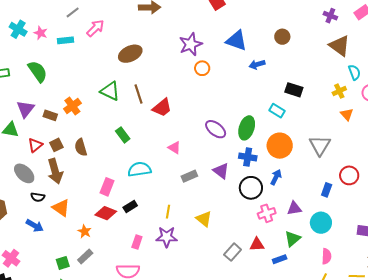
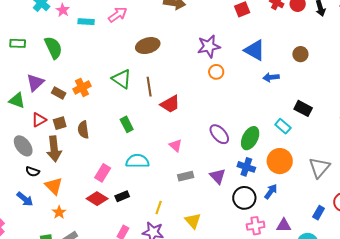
orange star: (85, 231) -> (59, 212), moved

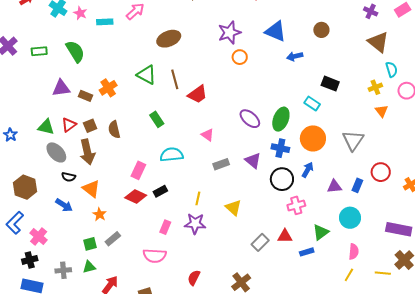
purple triangle: (35, 83) -> (61, 88), turned 42
green triangle: (17, 100) -> (46, 127), moved
purple triangle: (284, 225) -> (334, 186), moved

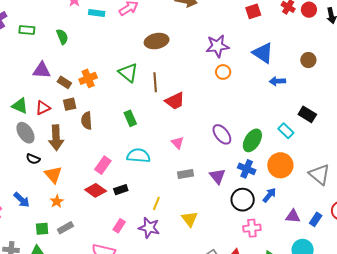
green semicircle: (75, 51) -> (62, 37), size x0.7
brown square: (90, 126) -> (70, 104), moved
gray triangle: (353, 140) -> (320, 174), turned -35
blue arrow: (64, 205) -> (22, 200), moved

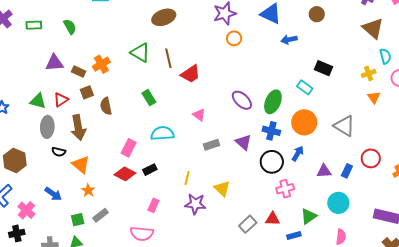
gray ellipse: (25, 133) -> (47, 127), turned 45
purple star: (149, 228) -> (195, 204), moved

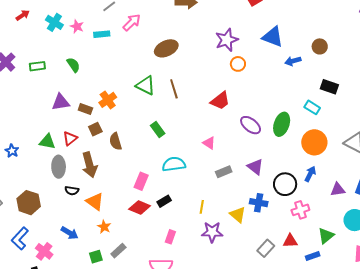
brown circle: (317, 14) -> (320, 46), moved
red trapezoid: (191, 74) -> (220, 101), moved
blue cross: (271, 131) -> (259, 203), moved

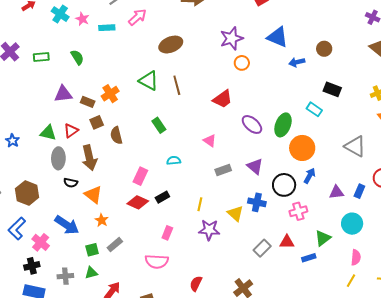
orange circle: (314, 142) -> (302, 148), moved
cyan semicircle: (174, 164) -> (174, 161), size x0.6
blue arrow: (70, 233) -> (67, 225), size x1.4

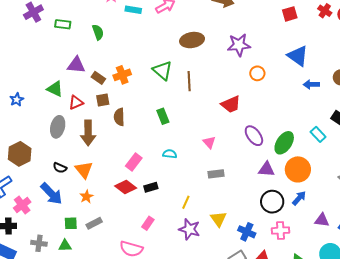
purple star: (232, 38) -> (239, 45), moved
green triangle: (48, 133) -> (55, 89), moved
purple triangle: (255, 166) -> (267, 169), moved, turned -48
black semicircle: (71, 183) -> (60, 168), moved
blue cross: (257, 202) -> (247, 232), moved

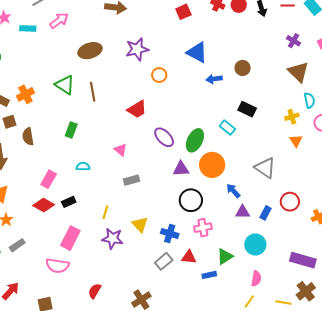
green rectangle: (163, 116) -> (71, 130), turned 49
blue arrow: (299, 198) -> (233, 191), moved, turned -77
pink rectangle: (148, 223) -> (70, 238), size x1.6

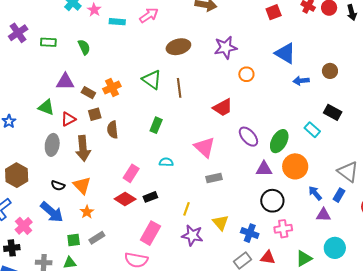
pink triangle: (121, 150) -> (204, 147), size x1.6
blue rectangle: (265, 213) -> (339, 195), moved

